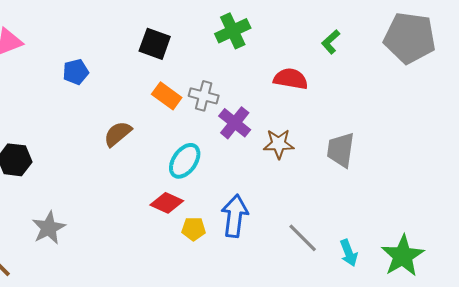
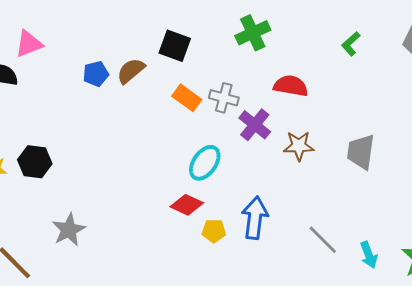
red semicircle: (291, 79) -> (291, 86), moved
brown semicircle: (118, 134) -> (131, 71), moved

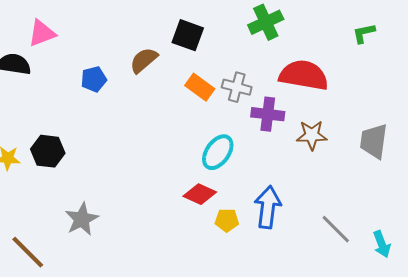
green L-shape: (351, 44) -> (364, 33), turned 30
blue pentagon: (96, 74) -> (94, 79), moved
red semicircle: (291, 86) -> (304, 75), size x1.4
purple cross: (255, 125) -> (268, 114), turned -32

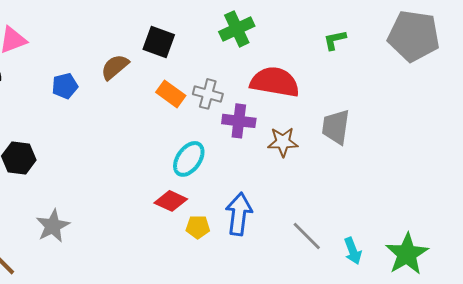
gray trapezoid: (374, 141) -> (336, 127), moved

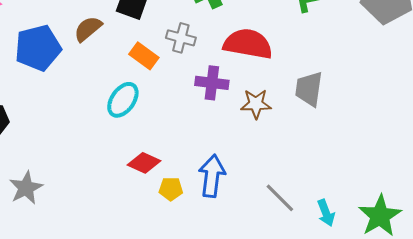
blue pentagon: (65, 86) -> (38, 48), size x1.8
gray cross: (208, 94) -> (181, 38), moved
cyan ellipse: (189, 159) -> (123, 100), moved

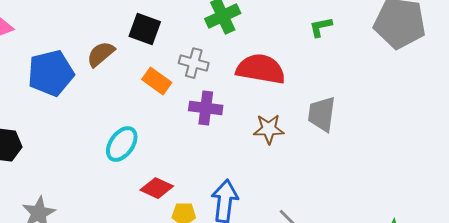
purple cross: (212, 83) -> (206, 108), moved
cyan ellipse: (123, 100) -> (122, 144), moved

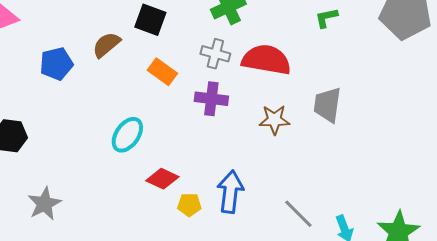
gray cross: (194, 63) -> (215, 54), moved
blue pentagon: (51, 73) -> (56, 64), size x0.7

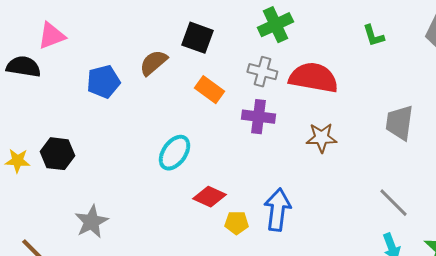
green L-shape: (326, 18) -> (373, 36), turned -95
gray trapezoid: (327, 105) -> (399, 123), moved
gray line: (298, 214) -> (393, 203), moved

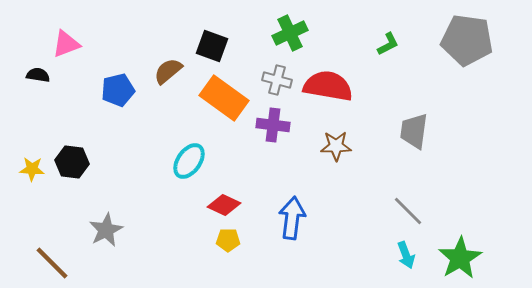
green L-shape: (373, 36) -> (388, 44), turned -100
black semicircle: (23, 67) -> (38, 75), size x0.7
orange rectangle: (209, 90) -> (224, 98), size x1.6
yellow pentagon: (236, 223) -> (228, 240), moved

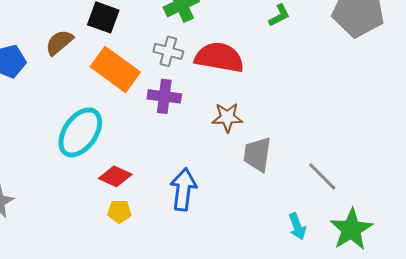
gray trapezoid: (414, 131) -> (257, 154), moved
cyan ellipse: (189, 161) -> (80, 132), size x1.4
gray line: (408, 211) -> (322, 176), moved

